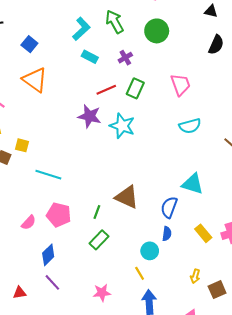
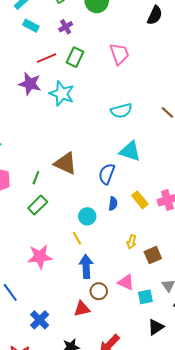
cyan semicircle: (190, 126) -> (121, 111), moved
blue semicircle: (167, 234) -> (113, 204), moved
pink star: (102, 293) -> (40, 257), size x1.4

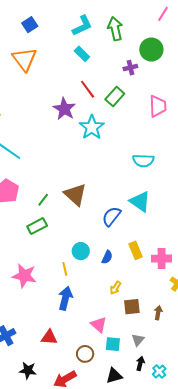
purple cross: (66, 27) -> (130, 68), moved
red line: (47, 58) -> (88, 89), turned 60
blue semicircle: (113, 204) -> (107, 257), moved
brown circle: (99, 291) -> (85, 354), moved

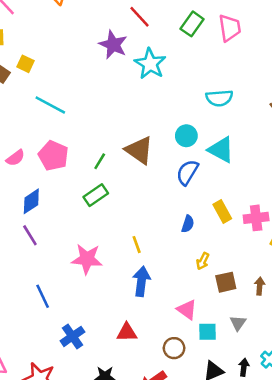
green rectangle: (115, 96) -> (192, 24), moved
cyan circle: (81, 251) -> (186, 136), moved
black arrow: (140, 363) -> (244, 367), moved

